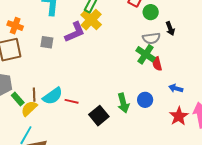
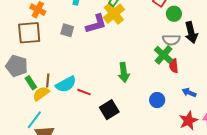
black arrow: (170, 29) -> (191, 33), size x1.5
green arrow: (123, 103) -> (124, 72), moved

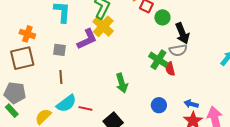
gray semicircle: (171, 40) -> (178, 50), moved
brown line: (48, 81) -> (61, 77), moved
green rectangle: (31, 83) -> (12, 111), moved
blue arrow: (189, 93) -> (191, 104), moved

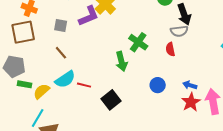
green cross: (158, 60) -> (138, 42), moved
brown line: (61, 77) -> (61, 53), turned -40
green rectangle: (12, 111) -> (24, 84), moved, turned -40

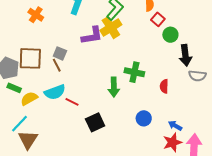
gray square: (61, 25) -> (60, 53), moved
gray semicircle: (179, 31) -> (197, 76), moved
brown square: (23, 32) -> (30, 58), moved
green cross: (138, 42) -> (134, 72), turned -36

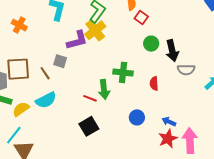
green circle: (170, 35) -> (151, 44), moved
gray square: (60, 53) -> (60, 61), moved
red line: (72, 102) -> (90, 98), moved

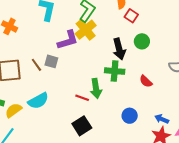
black arrow: (172, 51) -> (119, 49), moved
brown line: (45, 73) -> (36, 65), moved
red semicircle: (154, 84) -> (146, 81), turned -40

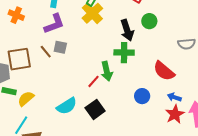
purple L-shape: (68, 40) -> (54, 24), moved
red semicircle: (146, 81) -> (164, 71), moved, size x1.6
red line: (82, 98) -> (94, 81), turned -64
cyan semicircle: (38, 101) -> (67, 106), moved

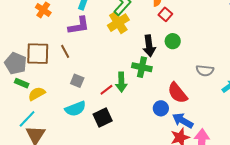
gray square: (60, 47) -> (77, 81), moved
blue circle: (142, 96) -> (161, 108), moved
blue arrow: (174, 97) -> (183, 121), size x1.5

